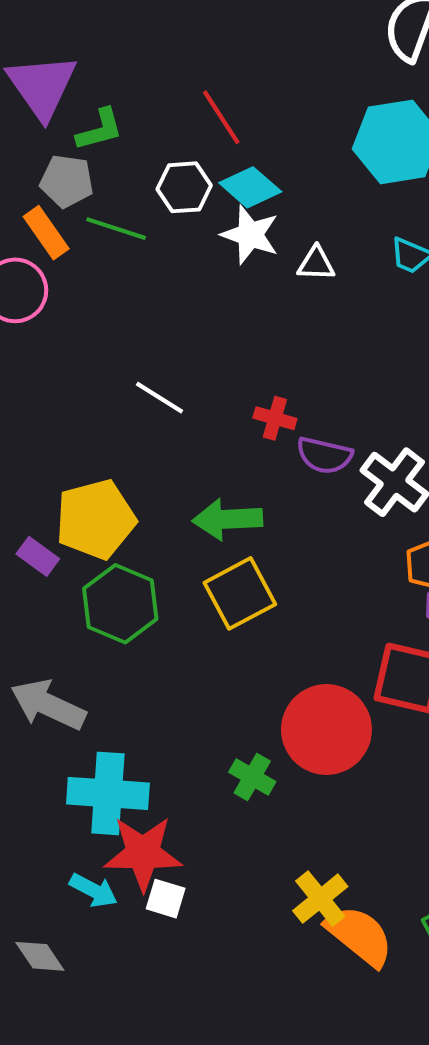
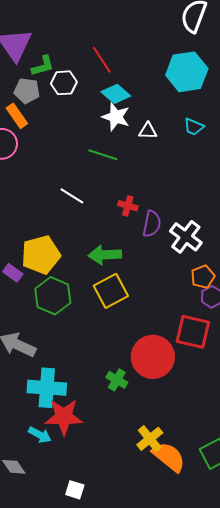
white hexagon: (184, 187) -> (64, 83), moved
green line: (116, 229) -> (103, 155), moved
purple semicircle: (324, 455) -> (152, 224), turned -92
white square: (166, 899) -> (75, 490), moved

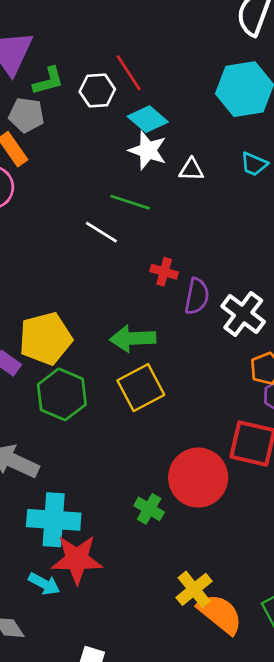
white hexagon: (64, 83) -> (97, 90), moved
white line: (72, 196) -> (101, 232), moved

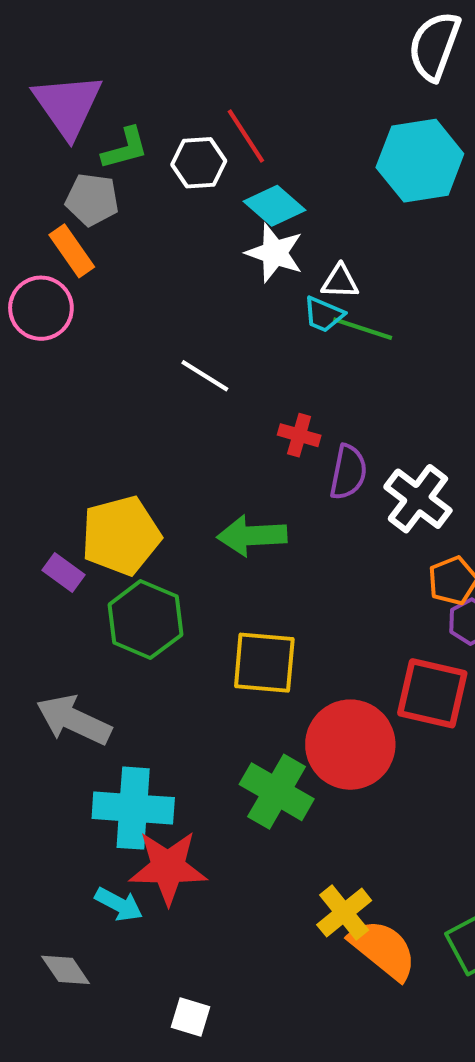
cyan trapezoid: (254, 164) -> (324, 314), moved
green line: (130, 202) -> (363, 329), moved
yellow square: (141, 388) -> (264, 663), moved, turned 33
green cross: (149, 509) -> (277, 792), size x1.6

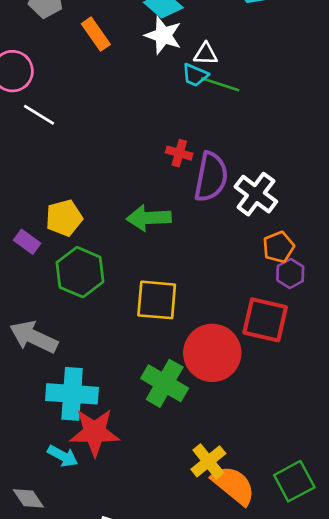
orange rectangle: (72, 251) -> (96, 34), moved
white line: (205, 376) -> (39, 115), moved
purple semicircle: (348, 472) -> (211, 177), size x1.4
yellow pentagon: (121, 536) -> (64, 218), size x0.7

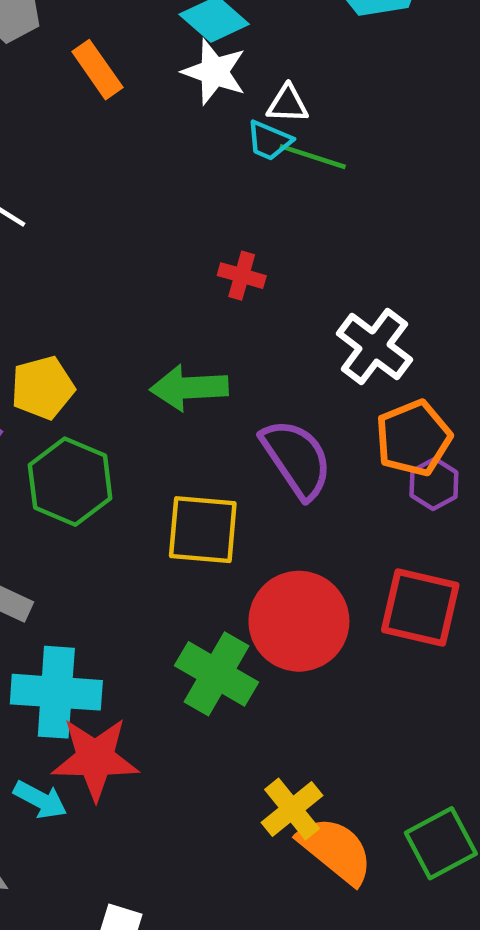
purple semicircle: (211, 177) -> (297, 459), moved, turned -45
orange pentagon: (278, 247) -> (413, 438), size x1.4
red square: (265, 320) -> (420, 607), moved

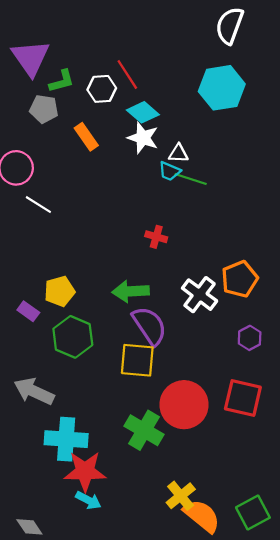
white cross: (374, 347) -> (200, 295), moved
orange pentagon: (413, 438) -> (240, 279), moved
purple semicircle: (297, 459) -> (150, 326), moved
cyan arrow: (40, 800) -> (88, 500), moved

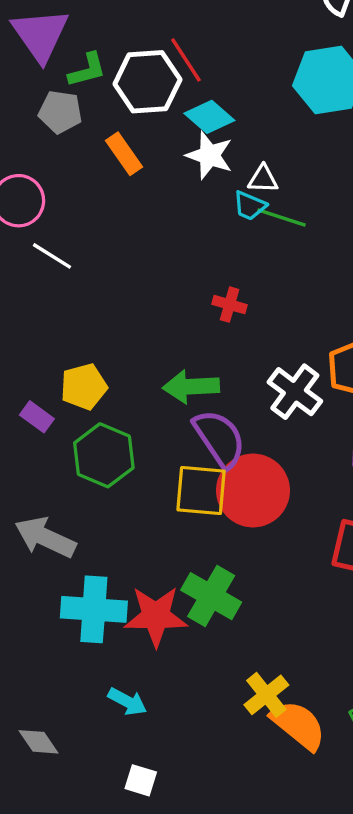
white hexagon: (102, 89) -> (147, 82), size x1.5
red circle: (184, 405) -> (253, 490), moved
red star: (85, 471) -> (156, 616), moved

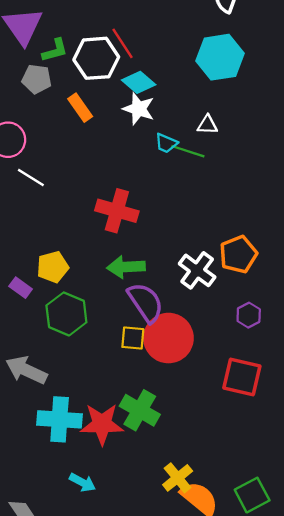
white triangle: (263, 179) -> (207, 125), moved
red cross: (230, 305) -> (117, 211), moved, size x1.8
yellow square: (201, 490) -> (133, 338), size x0.7

